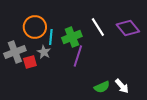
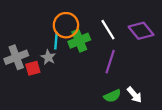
orange circle: (35, 27) -> (66, 25), moved
purple line: (78, 56) -> (110, 62), moved

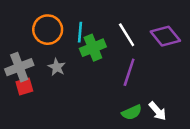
orange circle: (66, 25) -> (48, 30), moved
cyan line: (56, 41) -> (80, 32), moved
red square: (33, 68) -> (24, 86), moved

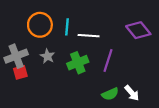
white line: (127, 35) -> (89, 36), moved, turned -54
green cross: (93, 48) -> (78, 63), moved

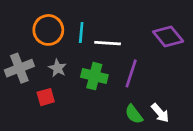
green cross: (78, 63) -> (94, 76), turned 36
red square: (20, 72) -> (46, 97), moved
green semicircle: (110, 94) -> (134, 114), turned 77

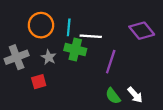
green cross: (94, 76) -> (75, 49), moved

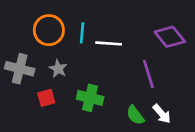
green cross: (75, 49) -> (90, 98), moved
gray cross: (17, 57) -> (20, 69), turned 35
purple line: (111, 62) -> (148, 74), moved, turned -35

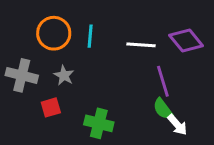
white line: (109, 43) -> (141, 45), moved
green cross: (90, 98) -> (99, 123), moved
green semicircle: (135, 115) -> (163, 109), moved

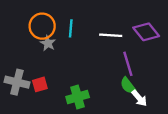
gray cross: (22, 75) -> (17, 82), moved
gray star: (64, 75) -> (48, 43), moved
green cross: (99, 123) -> (78, 97), turned -30

